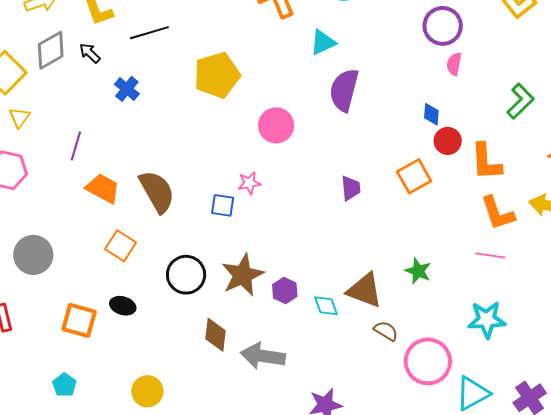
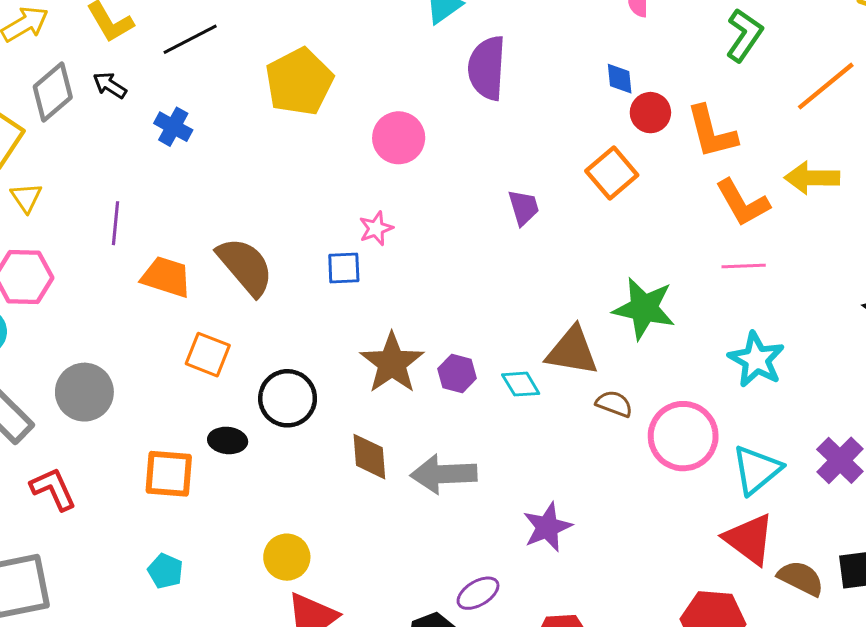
green star: (418, 271) -> (644, 308), size x1.6
black circle: (186, 275) -> (288, 398), moved
cyan star: (487, 320) -> (756, 360), turned -30

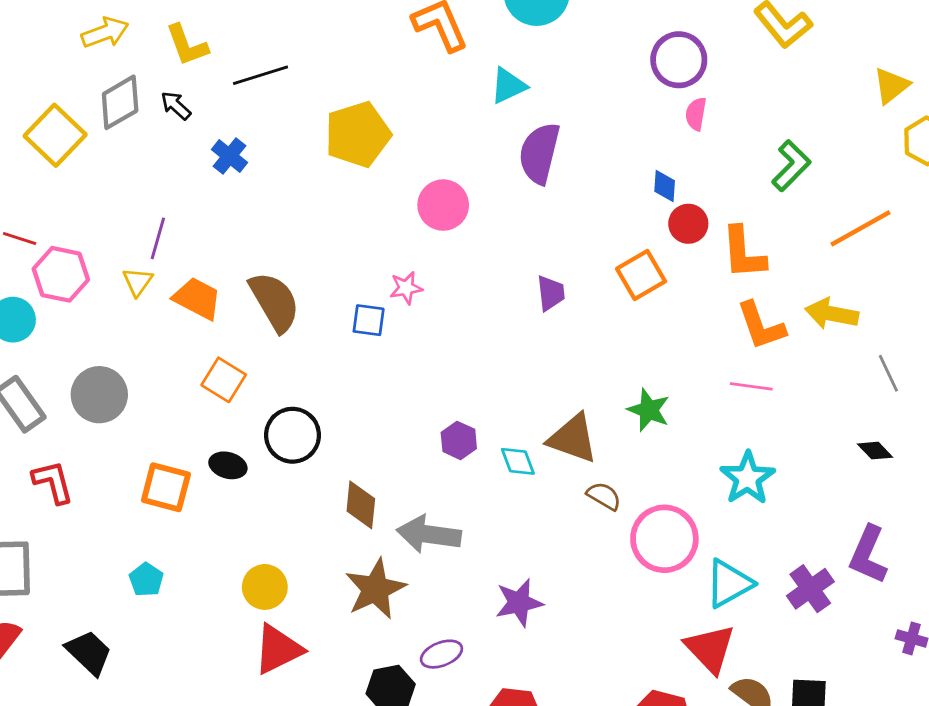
yellow triangle: (26, 198) -> (138, 282), moved
green star: (644, 308) -> (649, 410), size x0.7
brown star: (392, 363) -> (375, 589), moved

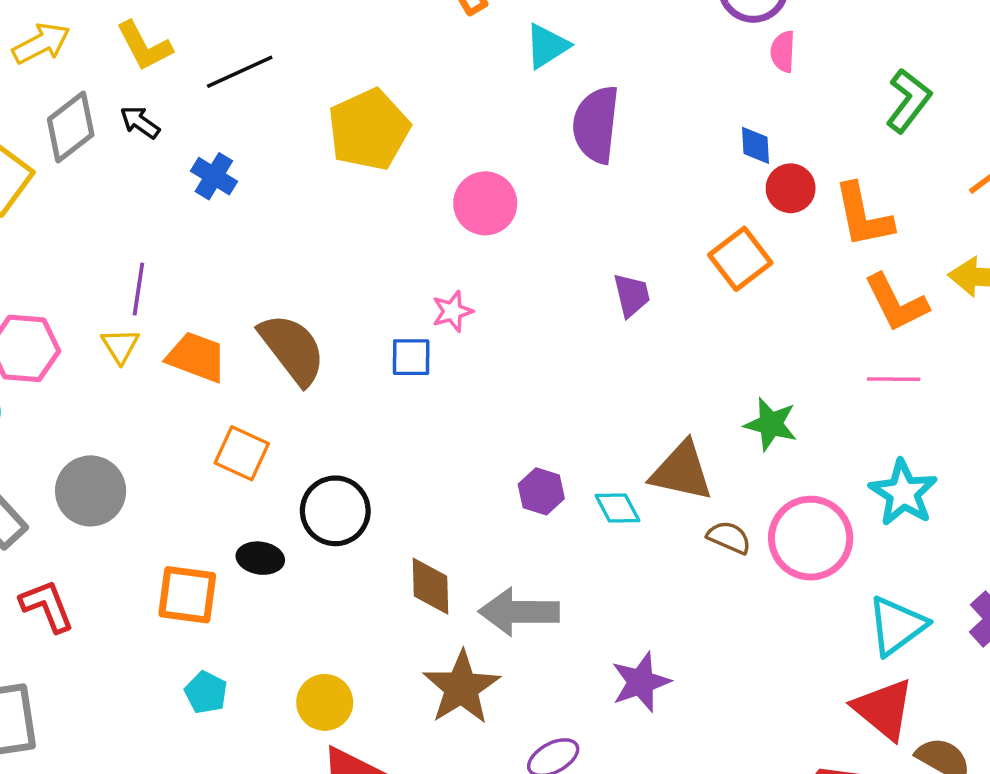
pink circle: (664, 539) -> (811, 538), moved
cyan pentagon: (146, 580) -> (206, 692), moved

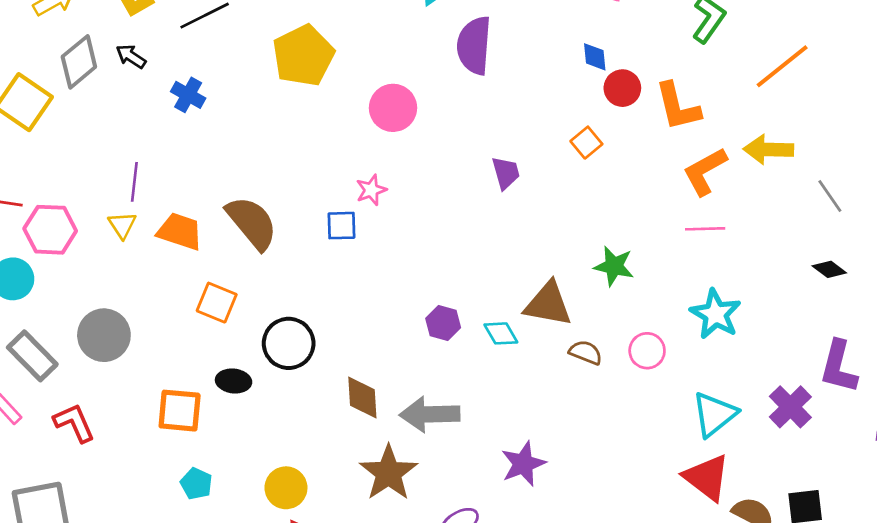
orange square: (740, 259) -> (586, 143), size x0.7
orange L-shape: (896, 303) -> (705, 171), turned 90
pink circle: (811, 538) -> (647, 351), size x0.6

